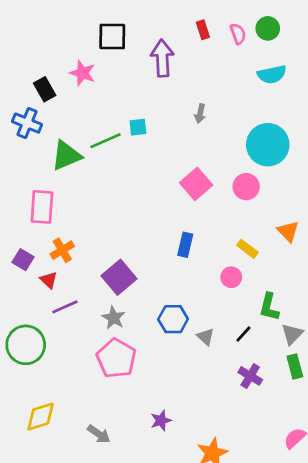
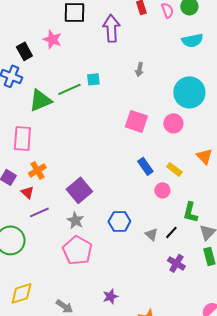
pink square: (196, 184) -> (136, 121), turned -30
blue rectangle: (185, 245) -> (145, 166), moved, turned -48
gray triangle: (206, 337) -> (151, 234), moved

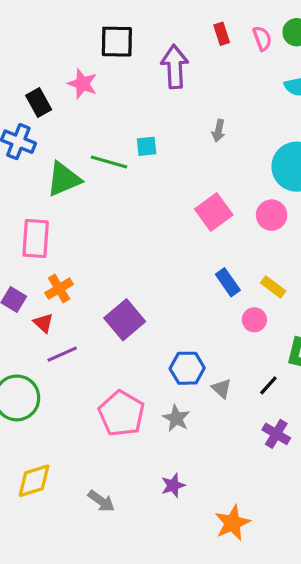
green line: (69, 89) -> (109, 162), turned 40
pink square: (136, 121) -> (214, 212), turned 35
gray star: (75, 220) -> (176, 418), moved
gray triangle: (151, 234) -> (222, 389), moved

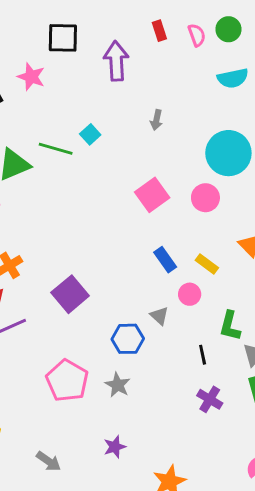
cyan square: (147, 146) -> (90, 134), turned -36
black line: (268, 385) -> (203, 355), turned -54
gray triangle: (222, 389) -> (159, 316), moved

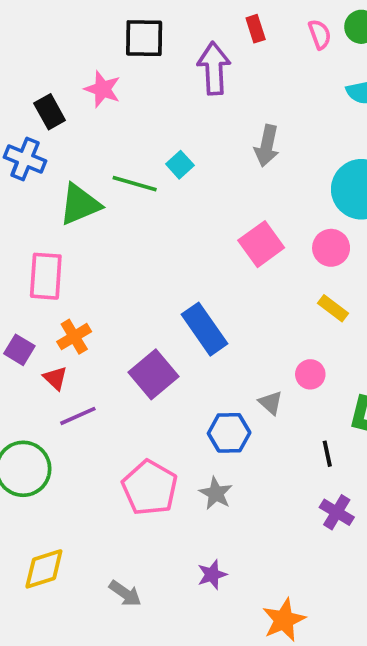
red rectangle: (159, 31) -> (256, 29), moved
gray arrow: (156, 120) -> (267, 146), size x1.5
blue rectangle: (165, 260) -> (205, 329), moved, size x1.5
yellow rectangle: (207, 264) -> (333, 308), moved

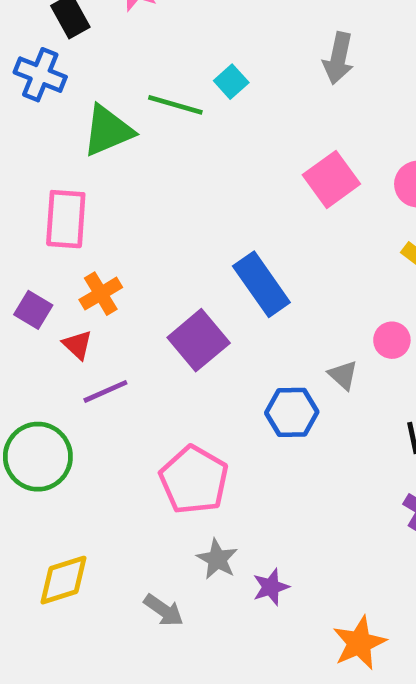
gray star: (216, 493) -> (217, 559), moved

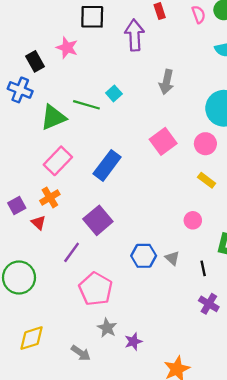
pink rectangle: (66, 219) -> (58, 161), moved, turned 40
blue rectangle: (261, 284) -> (107, 165), moved, turned 72
purple square: (33, 310) -> (17, 205), turned 30
gray triangle: (343, 375) -> (172, 258), moved
purple line: (105, 391) -> (72, 252), moved, turned -30

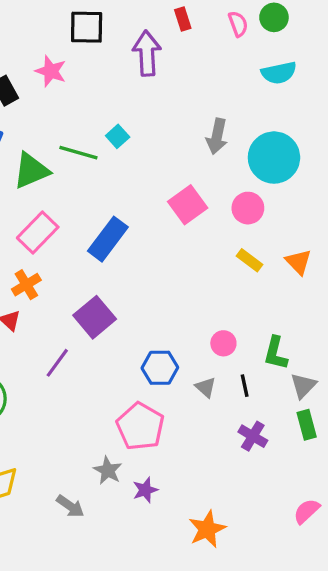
gray arrow: (167, 82) -> (217, 136), moved
pink circle: (193, 220) -> (223, 343), moved
gray triangle: (172, 258) -> (206, 387), moved
pink pentagon: (96, 289) -> (140, 426), moved

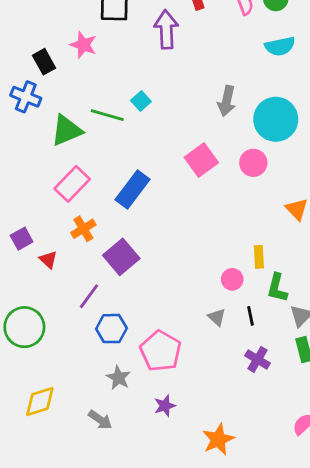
yellow rectangle: (250, 260) -> (259, 257), moved, turned 50
orange cross: (26, 285) -> (83, 229), moved
blue hexagon: (160, 368) -> (111, 329), moved
gray star: (108, 470) -> (118, 378), moved

